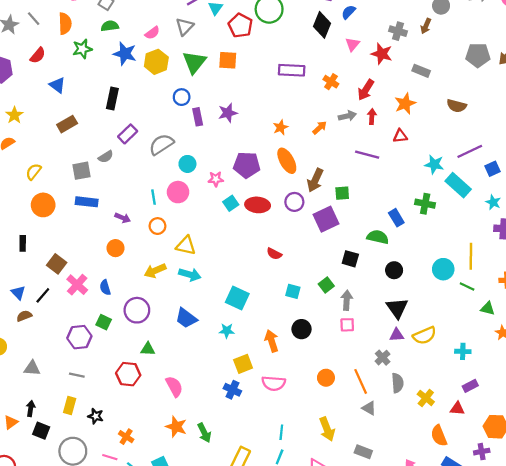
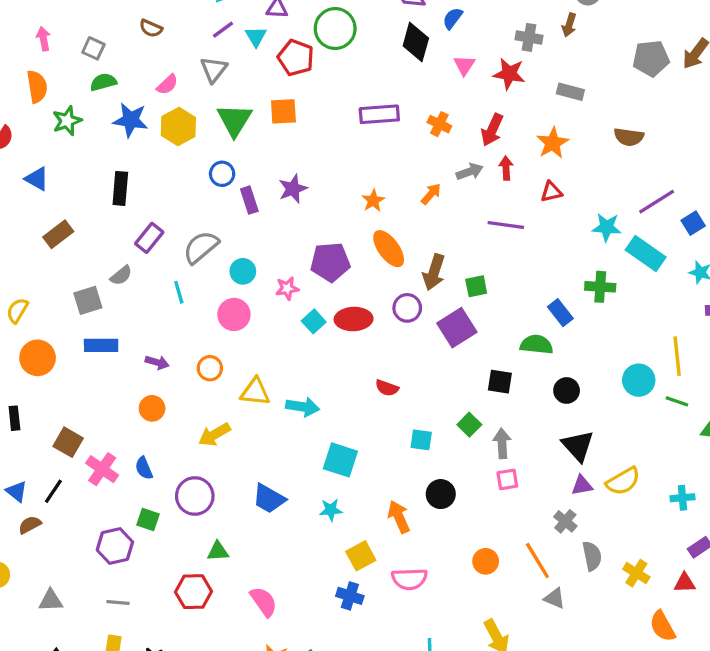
cyan line: (154, 197) -> (179, 292), moved
cyan arrow: (190, 274) -> (303, 407), moved

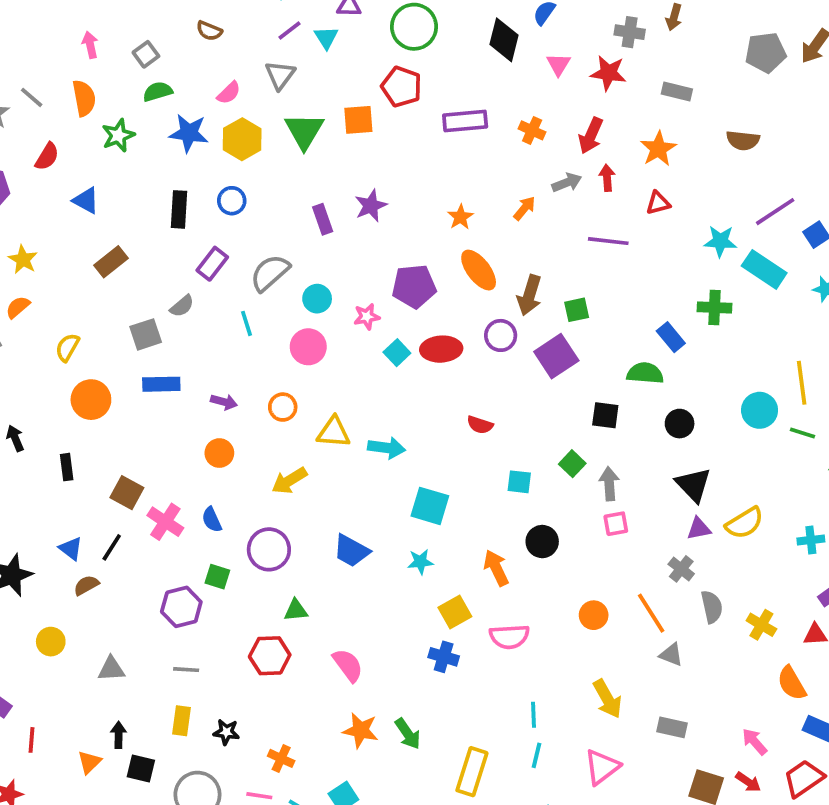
gray square: (93, 48) -> (146, 54), turned 30
red pentagon: (296, 58) -> (402, 87), moved
blue circle: (222, 174) -> (232, 201), moved

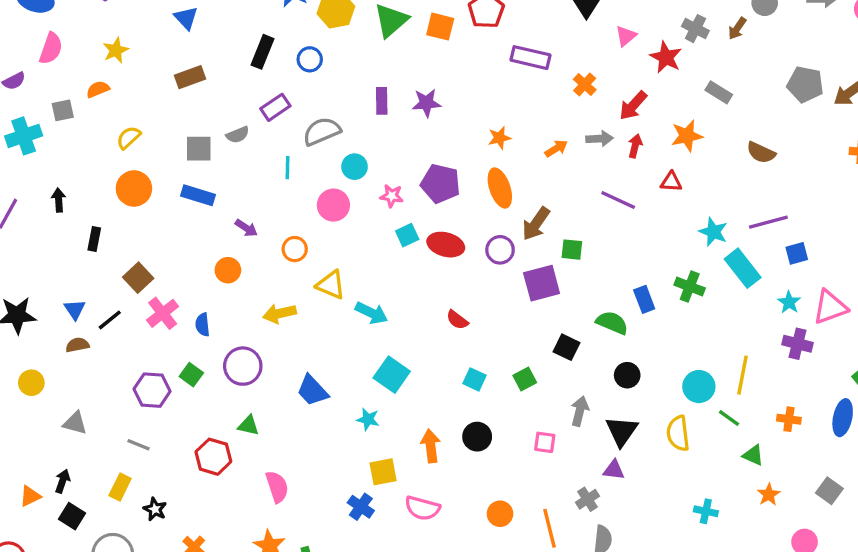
gray arrow: (609, 484) -> (580, 411), moved
yellow semicircle: (745, 523) -> (678, 433), moved, turned 96

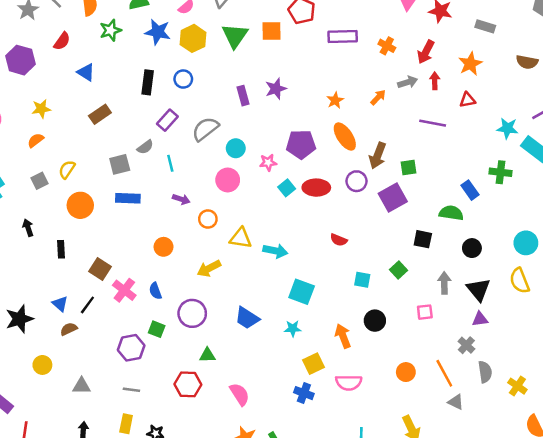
yellow star: (116, 50) -> (41, 109), turned 30
gray square: (63, 110) -> (40, 181), moved
cyan line: (288, 168) -> (170, 163), moved
purple arrow: (246, 228) -> (181, 199), moved

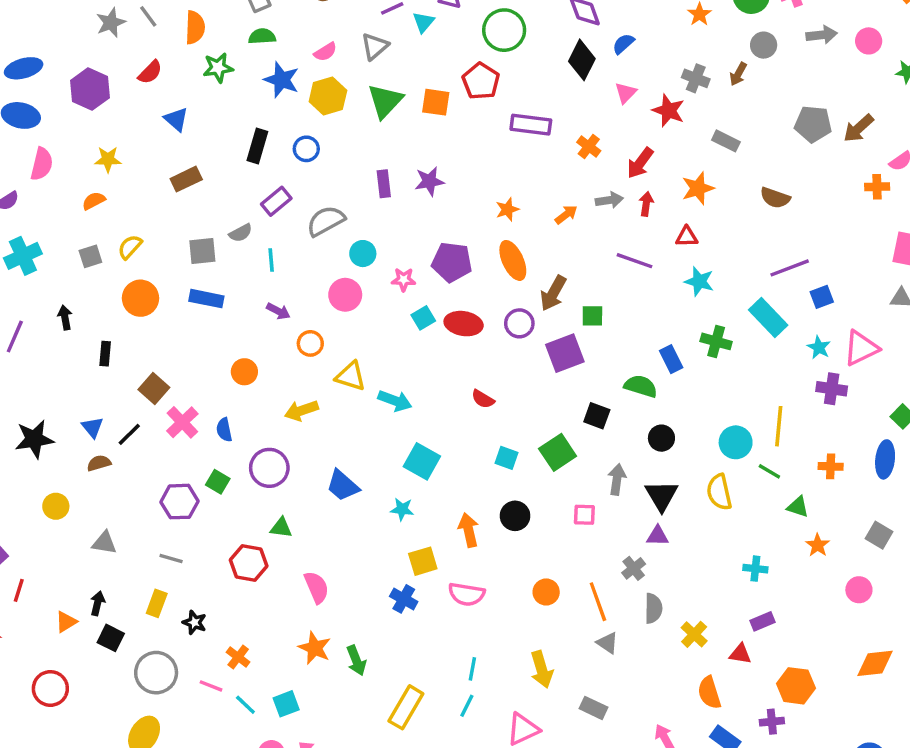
cyan star: (507, 128) -> (699, 281), moved
green square: (398, 270) -> (558, 452), size x1.5

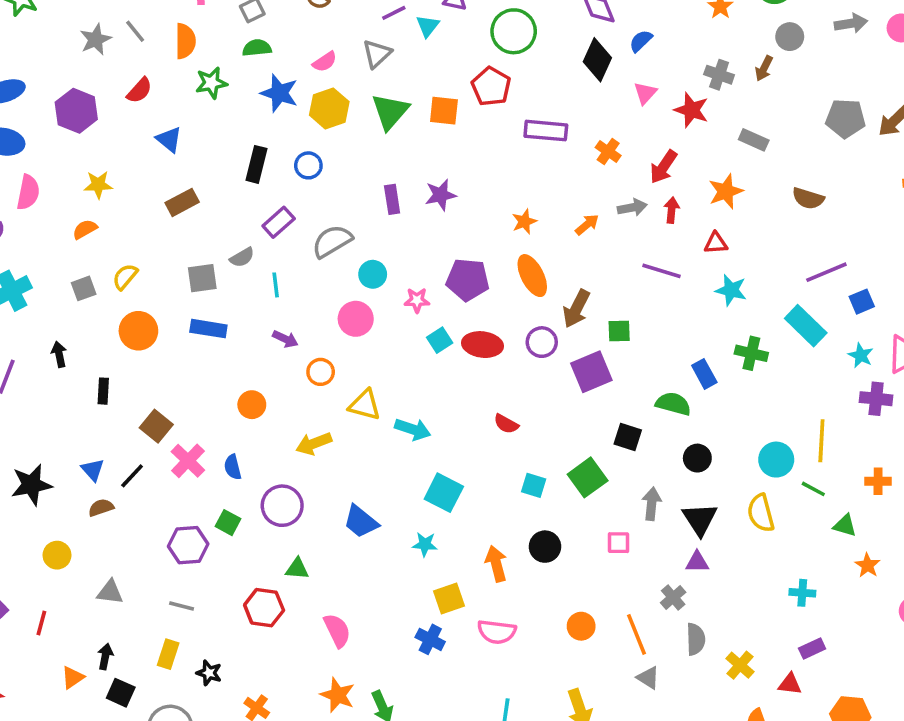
red line: (19, 590) -> (41, 623), moved

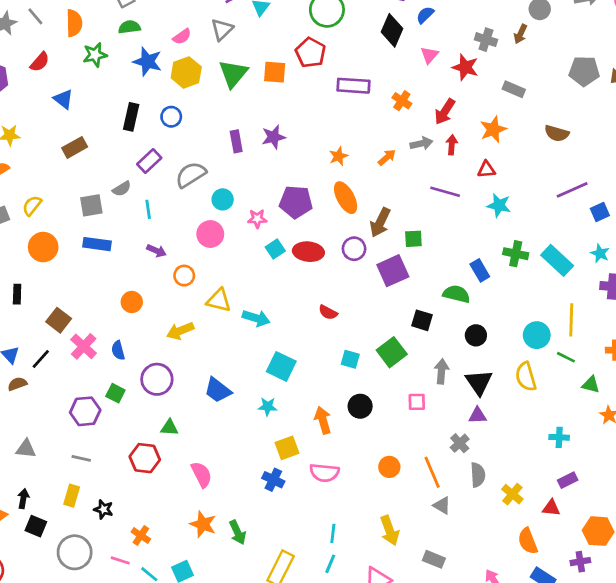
cyan rectangle: (806, 326) -> (557, 260), moved

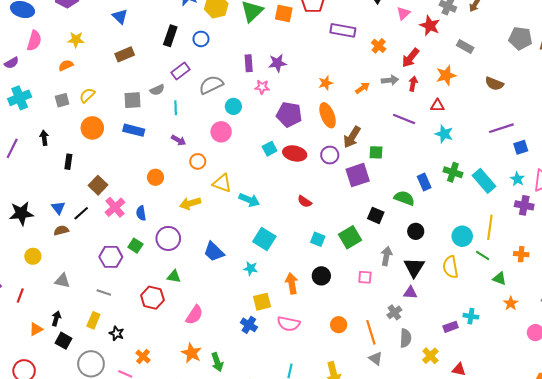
pink star: (257, 219) -> (262, 87), moved
pink semicircle: (201, 474) -> (194, 315), turned 54
purple rectangle: (568, 480) -> (451, 327), moved

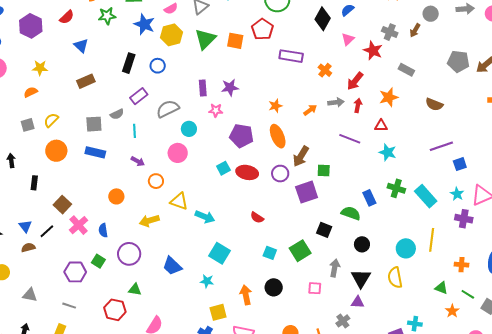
green line: (483, 255) -> (468, 294), moved

